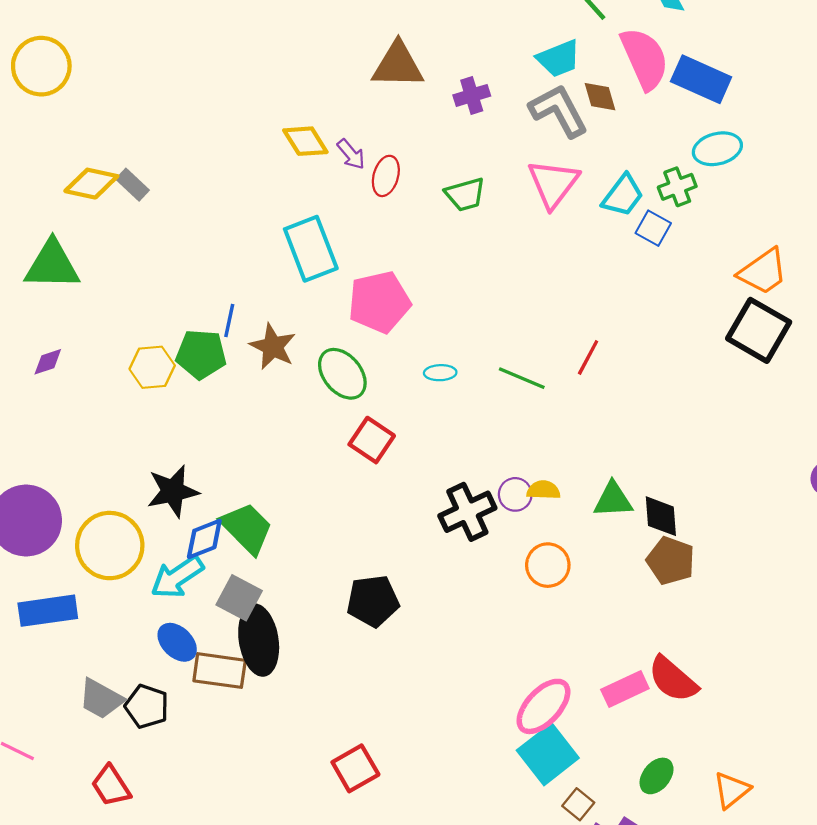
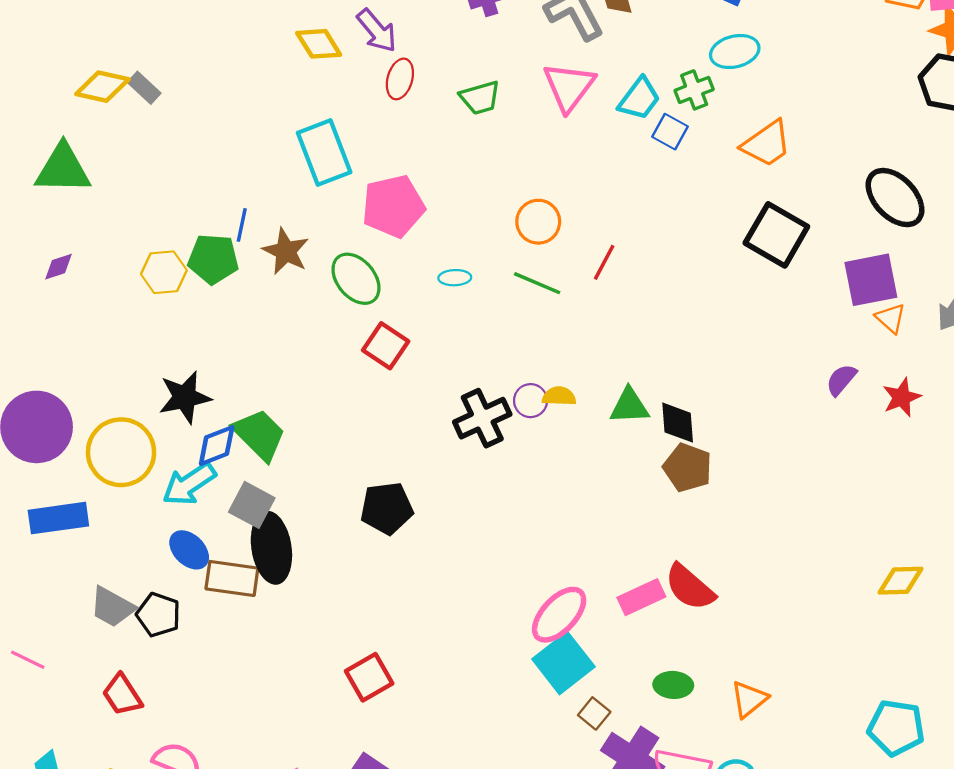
purple arrow: (351, 154) -> (377, 31), moved, size x1.4
orange trapezoid: (763, 272) -> (767, 144), moved
orange circle: (548, 565) -> (538, 222), moved
green ellipse: (657, 776) -> (673, 685), turned 54

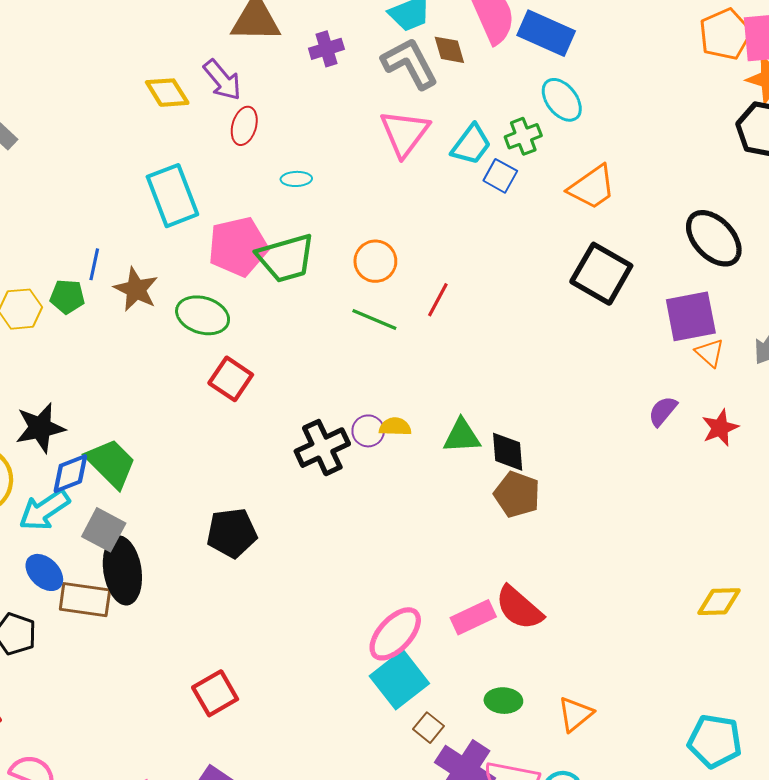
cyan ellipse: (735, 52) -> (562, 100), turned 66
green trapezoid: (480, 98) -> (286, 258), moved, size x1.5
green pentagon: (213, 259) -> (67, 297), size x0.7
cyan ellipse: (455, 278) -> (296, 179), moved
green ellipse: (356, 279) -> (203, 315), turned -33

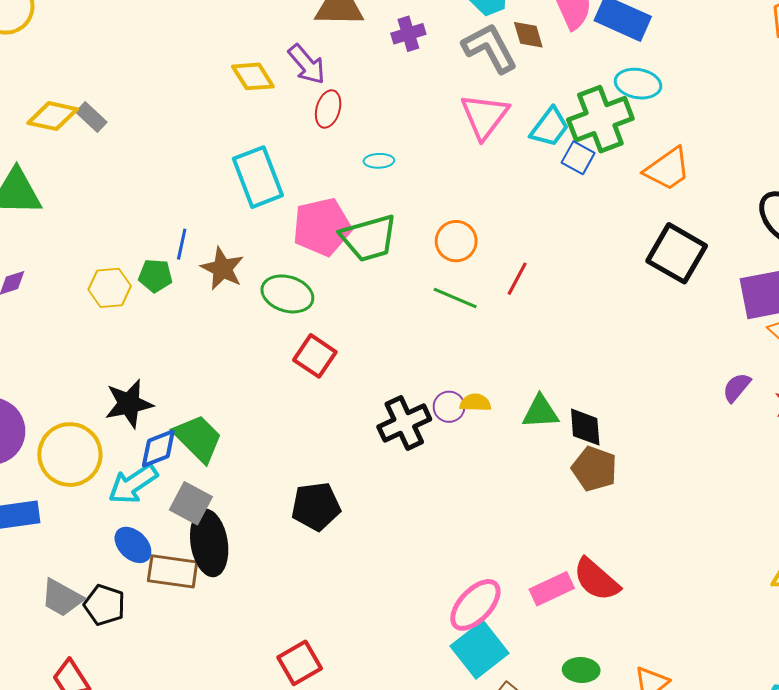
cyan ellipse: (562, 100) -> (638, 84), turned -42
green cross: (523, 136) -> (600, 119), size x1.8

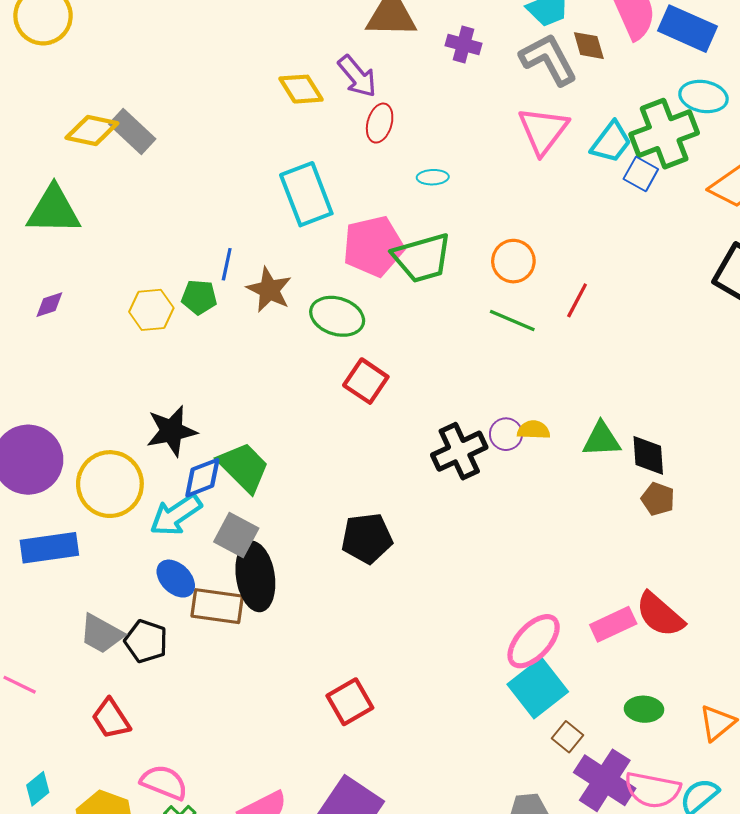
purple cross: (408, 34) -> (463, 44), turned 32
gray rectangle: (91, 117) -> (132, 132), size x1.4
brown pentagon: (594, 469) -> (658, 499), size x0.7

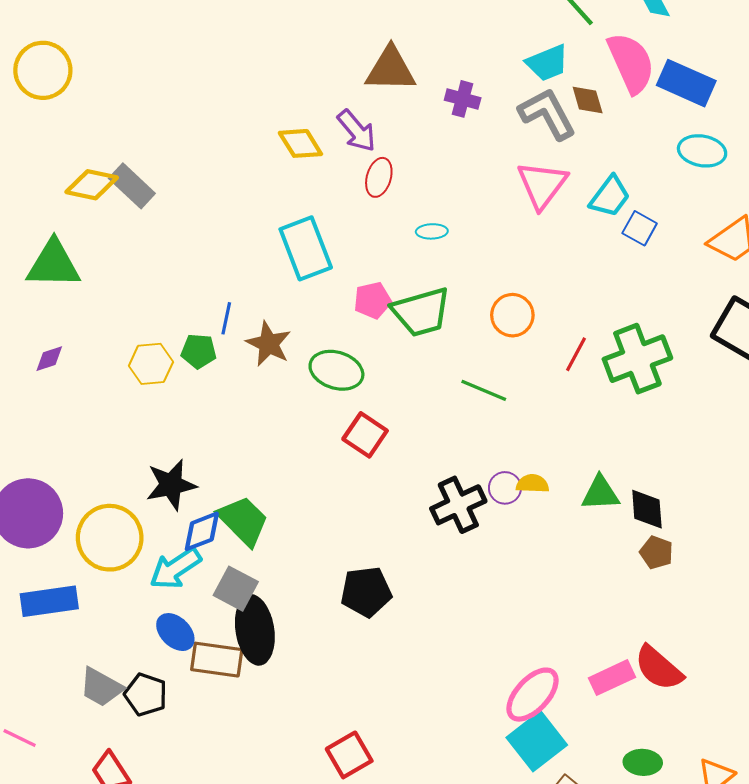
green cross: (664, 134) -> (637, 359), moved
pink pentagon: (373, 246) -> (372, 300), size x0.6
green line: (512, 321) -> (484, 390), moved

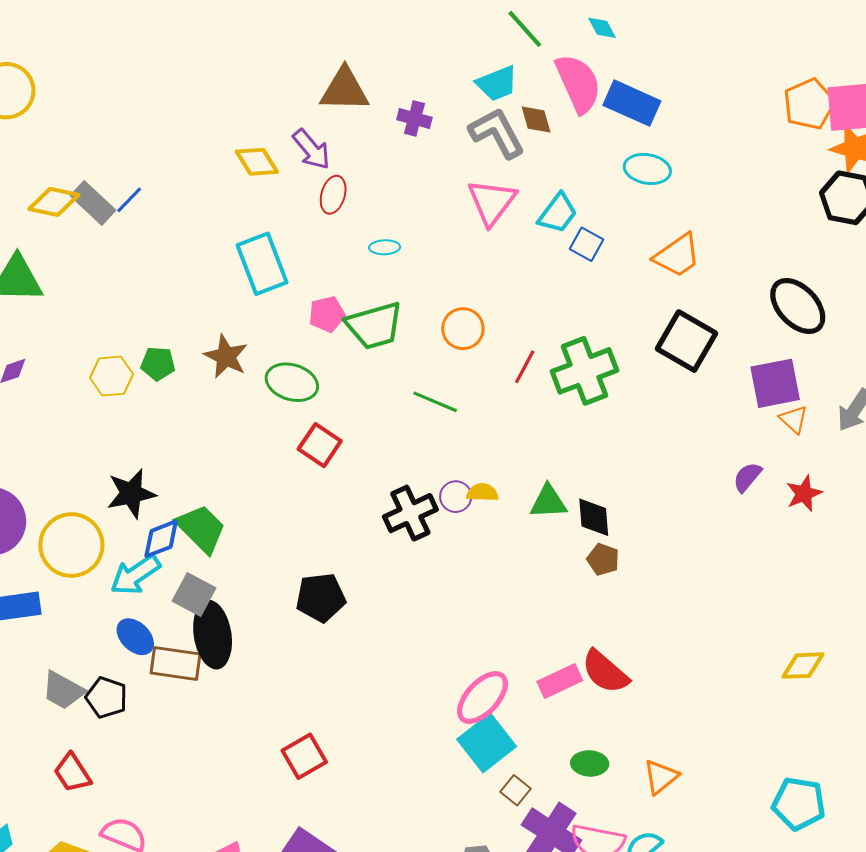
blue line: (226, 318) -> (129, 200), moved, turned 32

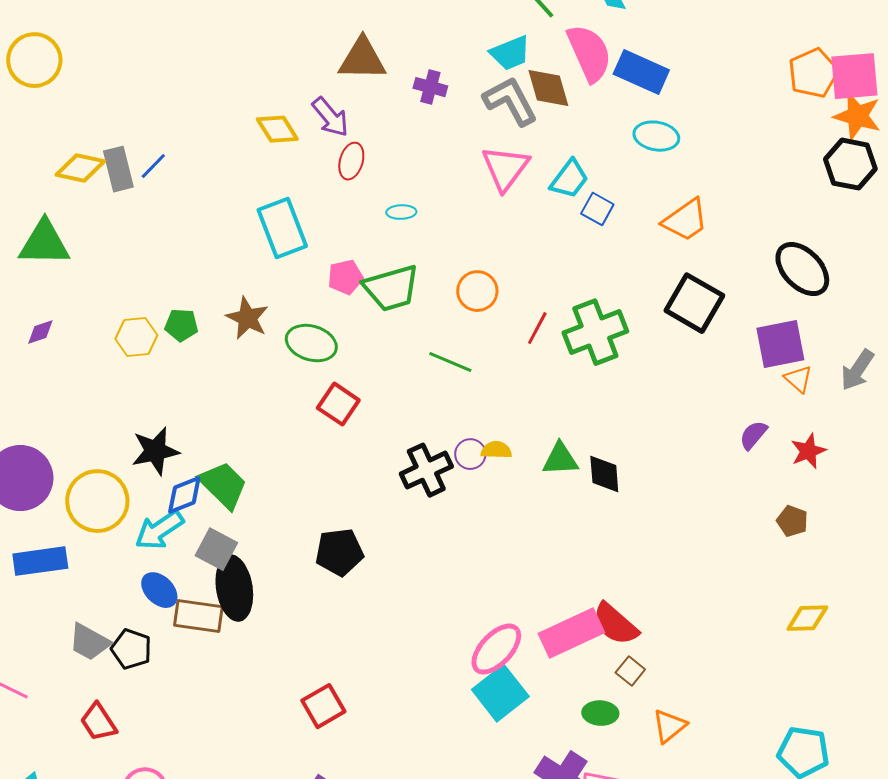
brown diamond: (536, 120) -> (548, 88), size x1.4
gray rectangle: (93, 203) -> (118, 169), turned 33
brown pentagon: (603, 559) -> (792, 521), moved
pink rectangle: (560, 681) -> (571, 633), size x1.5
brown square: (515, 790) -> (630, 671), moved

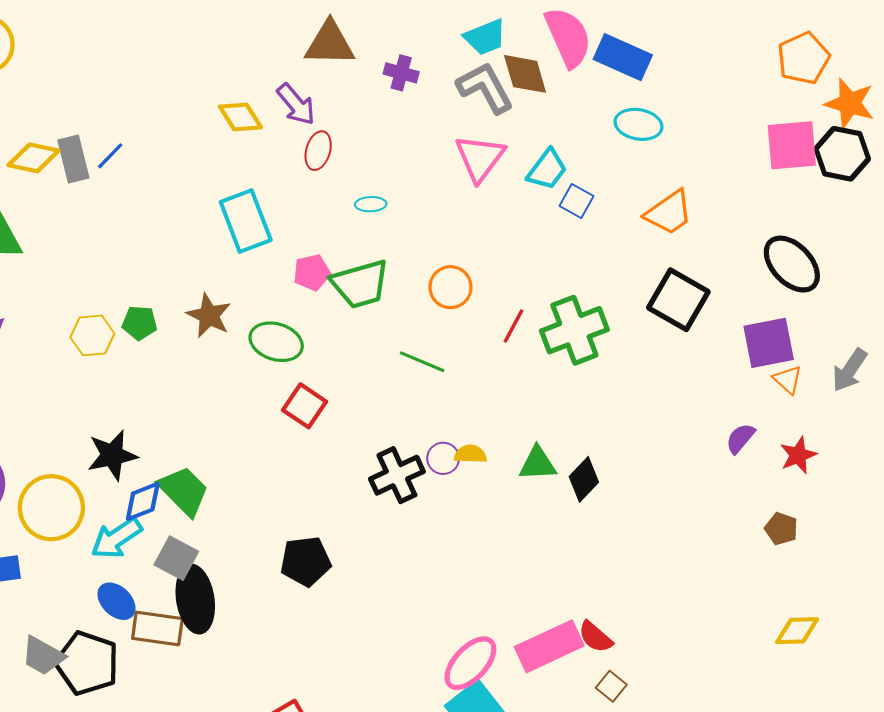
pink square: (854, 76) -> (792, 145), moved
black diamond: (604, 474) -> (584, 479), turned 48
red semicircle: (615, 624) -> (595, 637), size x0.7
black pentagon: (131, 649) -> (87, 663), size x1.5

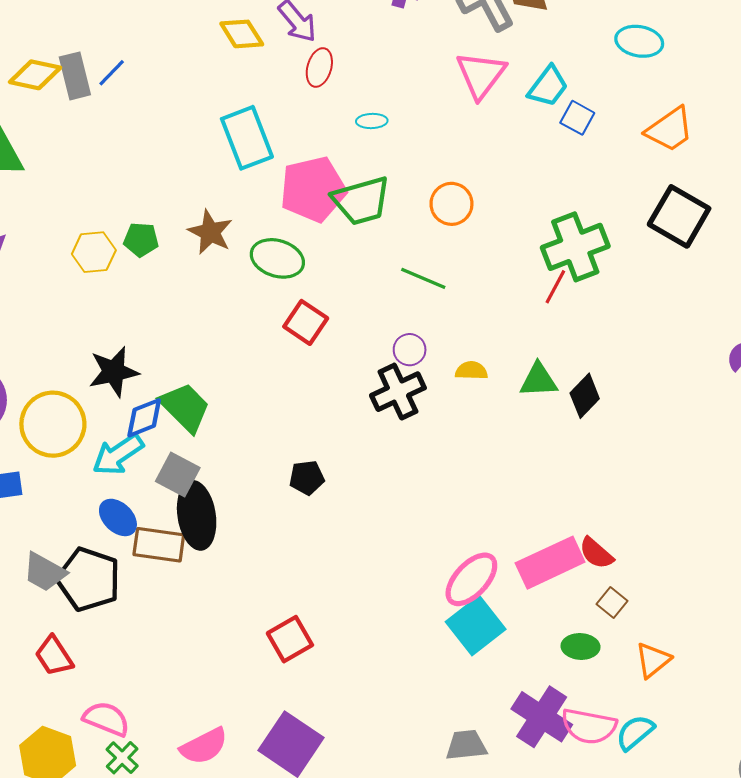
pink pentagon: (312, 272) -> (313, 189), size x1.8
red line: (513, 326) -> (555, 287), moved
purple circle: (443, 458) -> (410, 350), moved
black pentagon: (306, 561) -> (307, 478), size x0.7

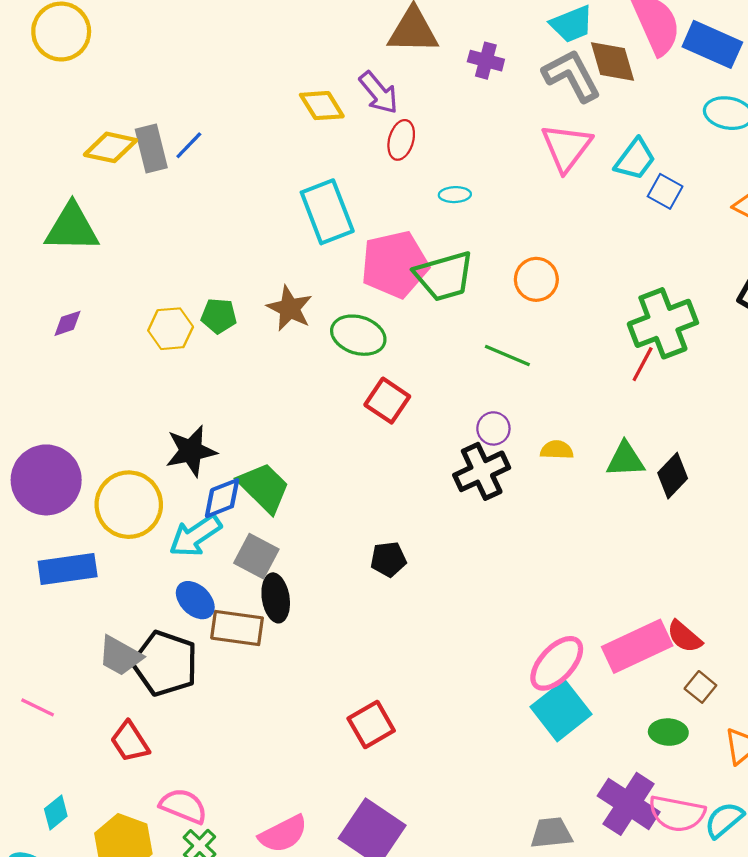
black ellipse: (197, 515) -> (276, 598), size x0.7

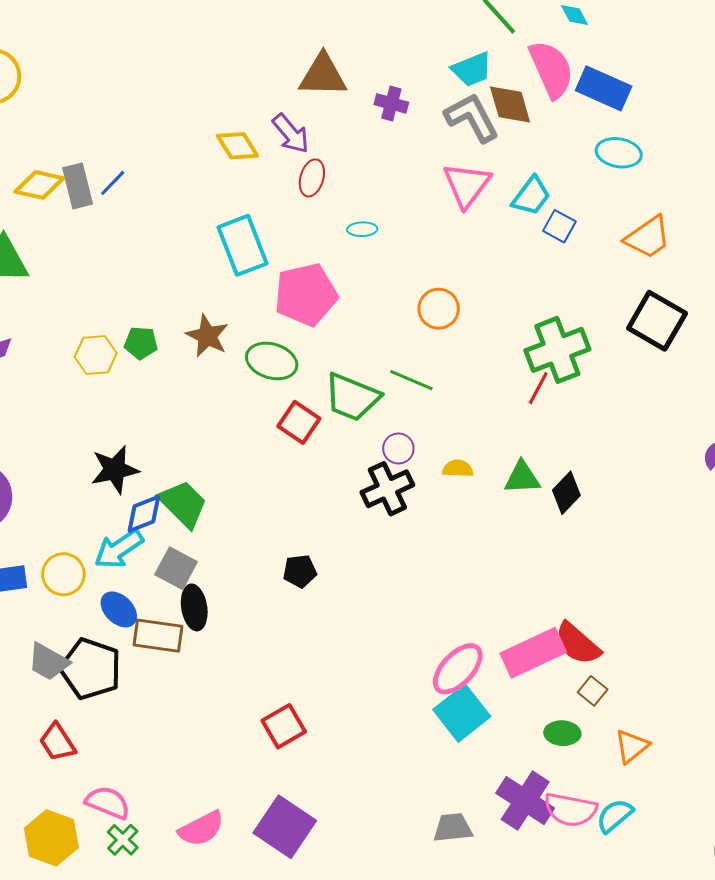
green trapezoid: (444, 276) -> (352, 397), moved, turned 38
yellow circle: (129, 505) -> (63, 574), moved, size x0.7
red semicircle: (684, 637) -> (577, 644), size x1.4

